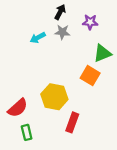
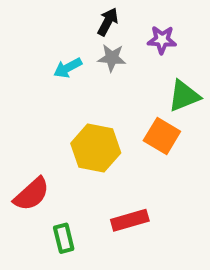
yellow hexagon: (54, 97) -> (96, 148), moved
red rectangle: (72, 122) -> (130, 220), turned 54
green rectangle: (27, 132) -> (64, 238), moved

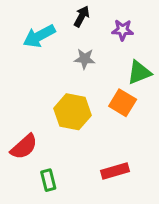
gray star: (112, 58) -> (85, 59), moved
cyan arrow: (68, 68) -> (39, 36), moved, size x1.5
red rectangle: (130, 220) -> (115, 171), moved

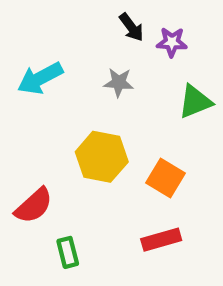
black arrow: (82, 16) -> (131, 27), moved, turned 115
cyan arrow: (39, 36) -> (40, 78), moved
orange square: (123, 103) -> (165, 178), moved

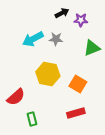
black arrow: (131, 27) -> (62, 13), turned -80
cyan arrow: (40, 78) -> (33, 39), moved

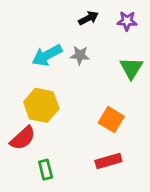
purple star: (81, 20) -> (127, 21), moved
green triangle: (92, 48) -> (131, 68), turned -36
yellow hexagon: (48, 74) -> (41, 105), moved

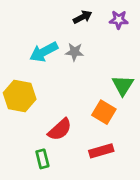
green triangle: (131, 68) -> (123, 85), moved
yellow hexagon: (41, 105) -> (20, 96), moved
red semicircle: (23, 138) -> (60, 129), moved

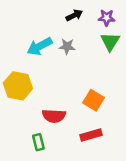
green triangle: (123, 85) -> (110, 42), moved
red semicircle: (60, 129) -> (54, 116), turned 45

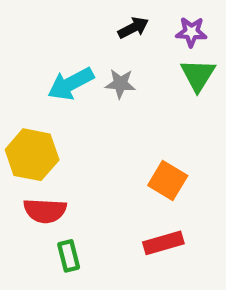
red semicircle: (54, 116) -> (45, 211), moved

